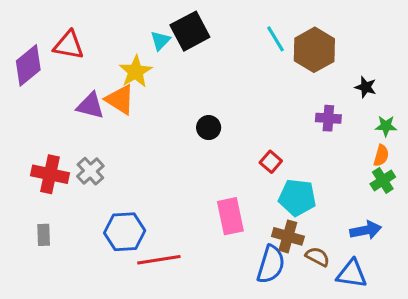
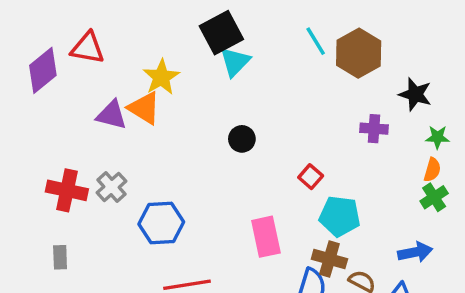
cyan triangle: (160, 40) -> (235, 62), moved, size x1.4
black star: (366, 87) -> (415, 94), size x1.4
blue hexagon: (125, 232) -> (161, 223), moved

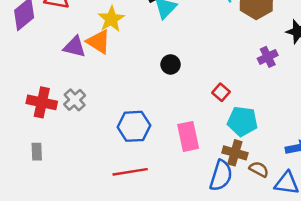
purple cross: (374, 129) -> (268, 57), turned -30
blue hexagon: (161, 223) -> (134, 126), moved

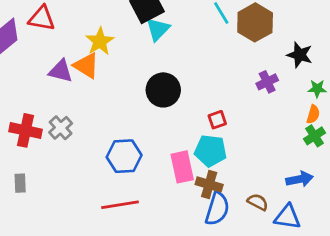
black circle: (171, 64) -> (163, 90), size x1.6
red square: (221, 92) -> (217, 120), turned 30
cyan pentagon: (242, 121) -> (210, 151), moved
brown cross: (235, 153) -> (209, 184), moved

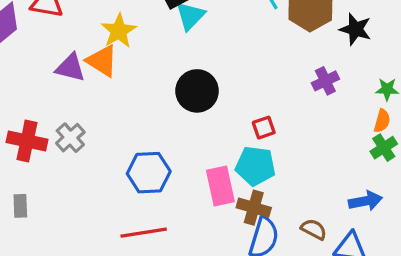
black star: (300, 55) -> (355, 29), moved

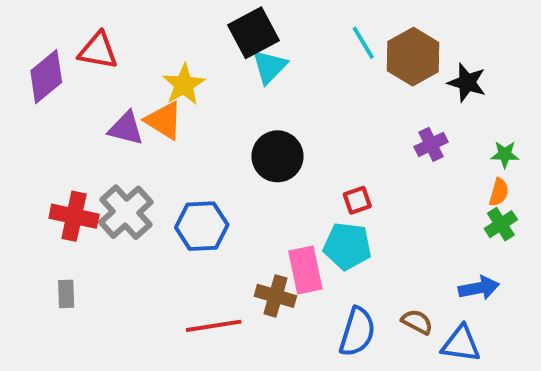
gray cross: (70, 138) -> (126, 212), size x1.5
blue hexagon: (149, 173) -> (202, 226), moved
brown cross: (254, 208) -> (275, 296), moved

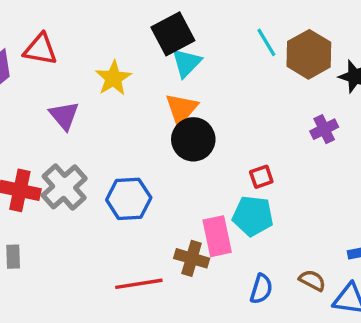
orange triangle: (164, 120) -> (181, 109), moved, turned 39
purple triangle: (126, 128) -> (64, 116), turned 36
blue semicircle: (357, 332) -> (261, 289), size x0.7

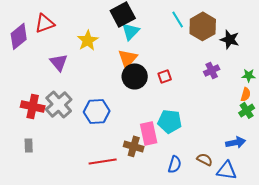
red triangle: (40, 49) -> (45, 23), turned -30
red square: (261, 177) -> (165, 76), moved

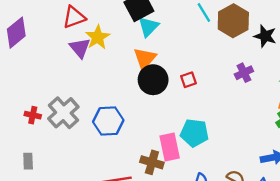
red triangle: (45, 23) -> (74, 17), moved
purple triangle: (59, 62) -> (80, 48), moved
red cross: (33, 106) -> (33, 115), size x0.6

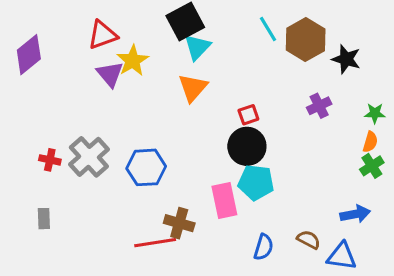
black circle: (153, 80) -> (247, 146), moved
brown cross: (152, 162) -> (179, 223), moved

